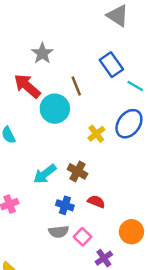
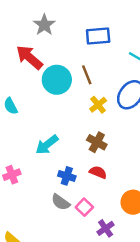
blue rectangle: (111, 65) -> (98, 36), moved, turned -60
brown line: (76, 86) -> (87, 75), moved
brown cross: (77, 171) -> (97, 142), moved
gray semicircle: (59, 232) -> (61, 202), turned 42

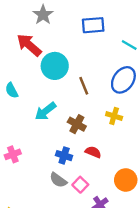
brown line: (87, 75) -> (84, 86), moved
yellow cross: (98, 105) -> (114, 116), moved, turned -35
brown cross: (97, 142) -> (77, 124), moved
cyan arrow: (47, 145) -> (45, 111), moved

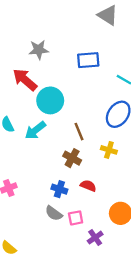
gray star: (43, 15) -> (39, 50), turned 30
brown line: (84, 86) -> (79, 132), moved
cyan arrow: (45, 111) -> (35, 130), moved
pink square: (80, 185) -> (76, 218), turned 35

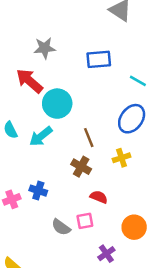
yellow cross: (109, 150) -> (122, 158), turned -35
blue cross: (59, 189) -> (38, 191), moved
pink square: (76, 218) -> (85, 221), moved

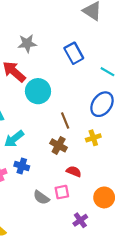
blue rectangle: (99, 59) -> (74, 53), turned 66
cyan arrow: (41, 136) -> (14, 139), moved

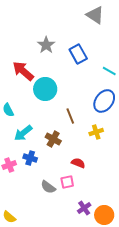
gray star: (27, 43) -> (46, 45), moved, turned -30
brown cross: (59, 145) -> (53, 139), moved
orange circle: (104, 197) -> (104, 215), moved

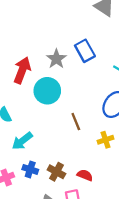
gray star: (46, 45) -> (56, 59), moved
red arrow: (23, 71) -> (22, 70), turned 70
brown cross: (53, 139) -> (56, 172), moved

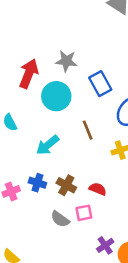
blue rectangle: (85, 51) -> (100, 84), moved
gray star: (56, 59) -> (66, 61), turned -30
cyan arrow: (22, 141) -> (48, 145), moved

